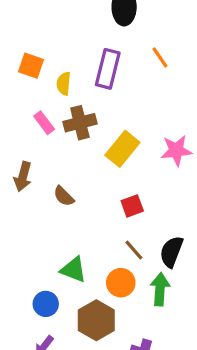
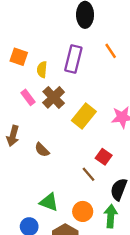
brown cross: (80, 123) -> (54, 97), turned -30
red square: (132, 206) -> (104, 157), moved, turned -35
brown line: (134, 250) -> (89, 174), moved

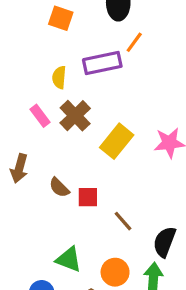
orange line: (111, 51) -> (134, 42), moved, turned 70
orange square: (19, 57) -> (61, 18), moved
purple rectangle: (73, 59) -> (102, 63), turned 64
red square: (104, 157) -> (88, 197), moved, turned -35

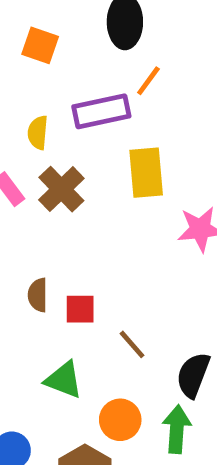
yellow rectangle: (117, 141) -> (146, 173), moved, turned -44
brown semicircle: (59, 188) -> (38, 295), turned 45
green triangle: (69, 259) -> (64, 380), moved

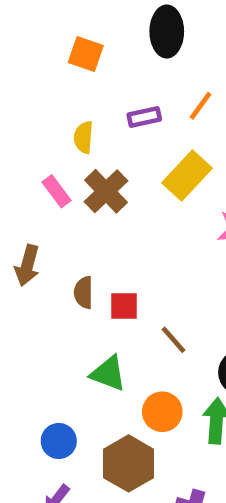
orange line: (148, 81) -> (200, 106), moved
purple rectangle: (101, 111) -> (144, 117), size x0.6
yellow rectangle: (146, 173) -> (187, 175), turned 48

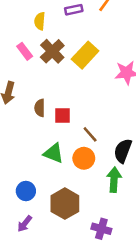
yellow rectangle: (187, 175) -> (85, 55), moved
orange circle: (162, 412) -> (84, 158), moved

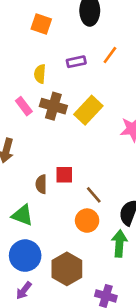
brown cross: (52, 51) -> (53, 106), turned -30
brown semicircle: (40, 108) -> (41, 184), moved
green triangle: (54, 153) -> (22, 215), moved
blue circle: (26, 191) -> (25, 256), size x1.5

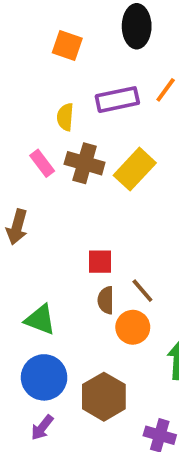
purple rectangle: (76, 62) -> (117, 100), size x1.5
brown semicircle: (41, 184) -> (106, 300), moved

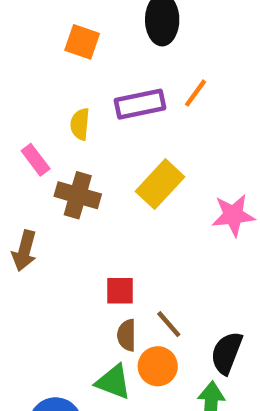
pink rectangle: (42, 163) -> (36, 160), moved
brown cross: (85, 163) -> (78, 195), moved
green triangle: (40, 320) -> (113, 382), moved

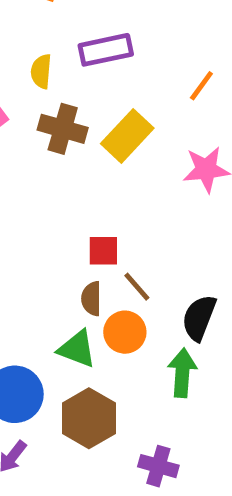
orange line: (195, 93) -> (201, 86), moved
brown cross: (78, 195) -> (63, 129), moved
red square: (120, 291) -> (103, 251), moved

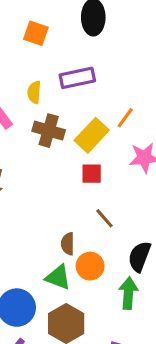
orange line: (201, 86) -> (125, 118), moved
red square: (103, 251) -> (92, 174), moved
brown line: (137, 287) -> (104, 218), moved

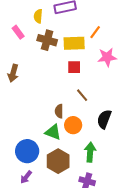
yellow rectangle: (92, 135) -> (74, 43), turned 45
green arrow: (128, 293) -> (90, 152), moved

